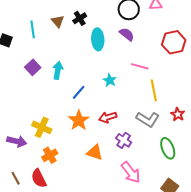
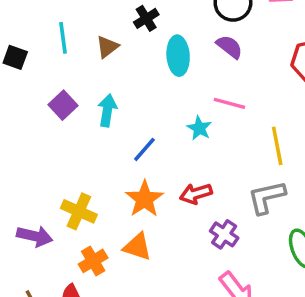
brown triangle: (58, 21) -> (107, 47), moved, turned 32
pink line: (140, 66) -> (229, 103), moved
gray L-shape: (148, 119) -> (267, 197), turned 135
orange triangle: (95, 152) -> (137, 247), moved

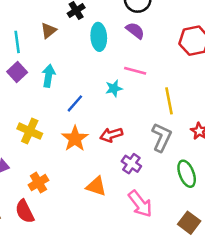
cyan line: (63, 38) -> (17, 42), moved
cyan star: (199, 128) -> (114, 88), turned 30
gray L-shape: (267, 197) -> (162, 137), turned 128
yellow cross: (79, 211) -> (30, 131), moved
orange triangle: (137, 247) -> (96, 186), moved

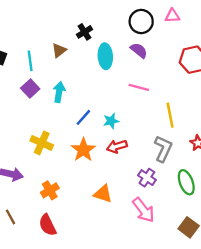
cyan star: (114, 88) -> (111, 121), moved
purple cross: (131, 164) -> (147, 178), moved
red semicircle: (25, 211) -> (47, 225), moved

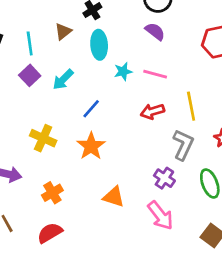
cyan ellipse: (105, 56) -> (99, 45), moved
cyan arrow: (59, 92) -> (63, 79), turned -144
cyan star: (111, 121) -> (123, 71), moved
red arrow: (117, 146) -> (152, 111), moved
red semicircle: (47, 225) -> (50, 233), turned 85

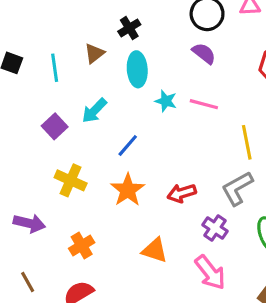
cyan star: (123, 71) -> (166, 101), turned 30
purple square: (30, 75) -> (55, 126), moved
red arrow: (152, 111) -> (182, 193), moved
gray L-shape: (183, 145) -> (237, 188), turned -144

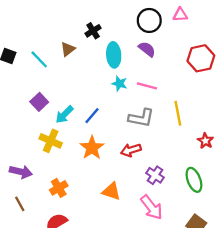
cyan line: (55, 68) -> (39, 59), turned -36
cyan ellipse: (137, 69) -> (114, 55), moved
cyan arrow: (94, 111) -> (64, 114), moved
gray L-shape: (237, 188) -> (141, 118), moved, turned -140
brown line: (28, 282) -> (20, 204), moved

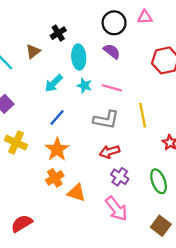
cyan arrow: (64, 114) -> (54, 83), moved
red arrow: (131, 150) -> (110, 152), moved
orange cross: (59, 188) -> (55, 178), moved

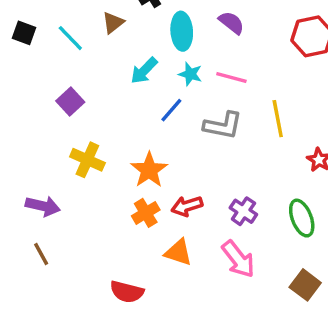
blue line: (57, 117) -> (171, 110), moved
red arrow: (110, 152) -> (187, 206), moved
orange triangle: (76, 193) -> (178, 252), moved
red semicircle: (22, 223) -> (127, 292), moved, turned -135

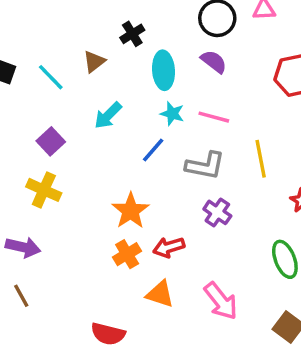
cyan arrow: (144, 71) -> (108, 115), moved
yellow cross: (87, 160) -> (44, 190), moved
purple cross: (243, 211) -> (217, 212), moved

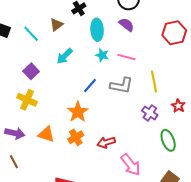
blue line: (153, 150) -> (90, 86), moved
purple cross: (217, 212) -> (150, 113), moved
red arrow: (169, 247) -> (106, 142), moved
orange triangle: (160, 294) -> (46, 134), moved

